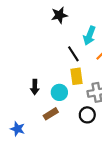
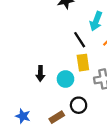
brown rectangle: (51, 114) -> (57, 117), moved
black circle: (87, 115) -> (79, 105), moved

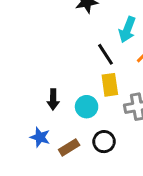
blue star: (23, 116) -> (40, 137), moved
brown rectangle: (57, 117) -> (69, 147), moved

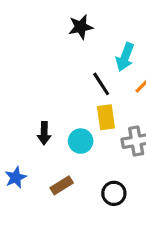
blue star: (40, 137) -> (16, 177), moved, turned 30
black circle: (104, 142) -> (114, 193), moved

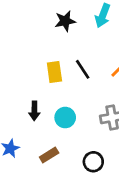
cyan arrow: (125, 57) -> (103, 16), moved
yellow rectangle: (106, 117) -> (54, 72), moved

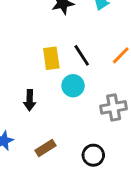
cyan circle: (65, 118) -> (73, 86), moved

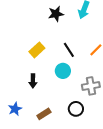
yellow rectangle: (51, 58) -> (37, 50), moved, turned 56
black circle: (93, 155) -> (76, 109), moved

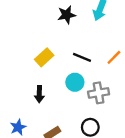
black line: (69, 50) -> (82, 57), turned -35
gray cross: (91, 86) -> (99, 93), moved

